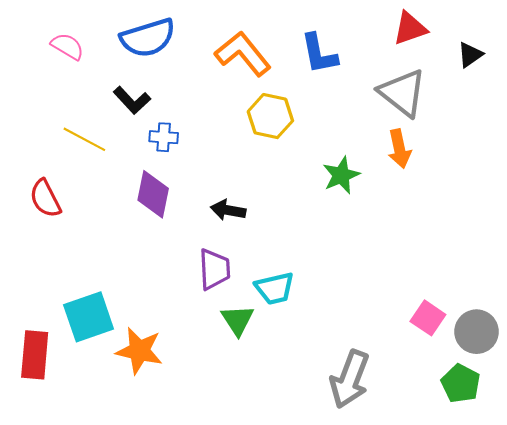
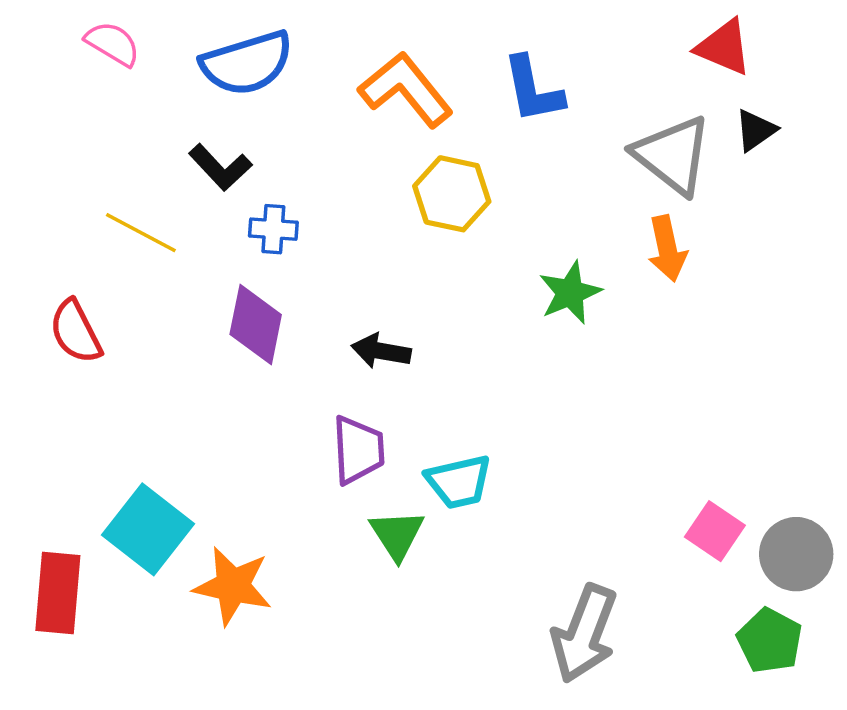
red triangle: (410, 28) -> (724, 47), moved, turned 42
pink semicircle: (67, 46) -> (113, 44), moved
black triangle: (470, 55) -> (756, 130), moved
cyan square: (89, 317) -> (148, 529), turned -33

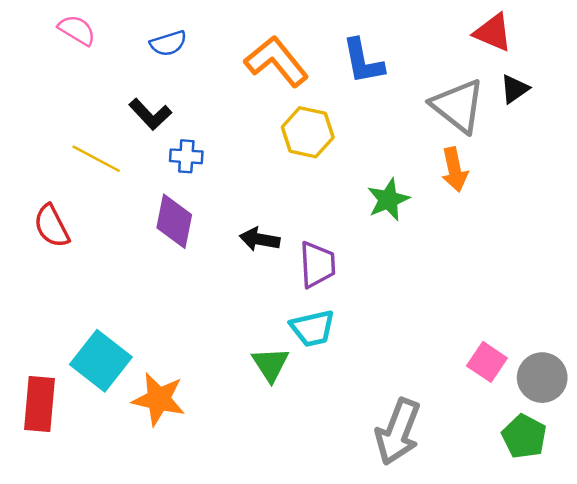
blue semicircle: (247, 63) -> (168, 43), size x0.6
purple trapezoid: (358, 450) -> (317, 265), moved

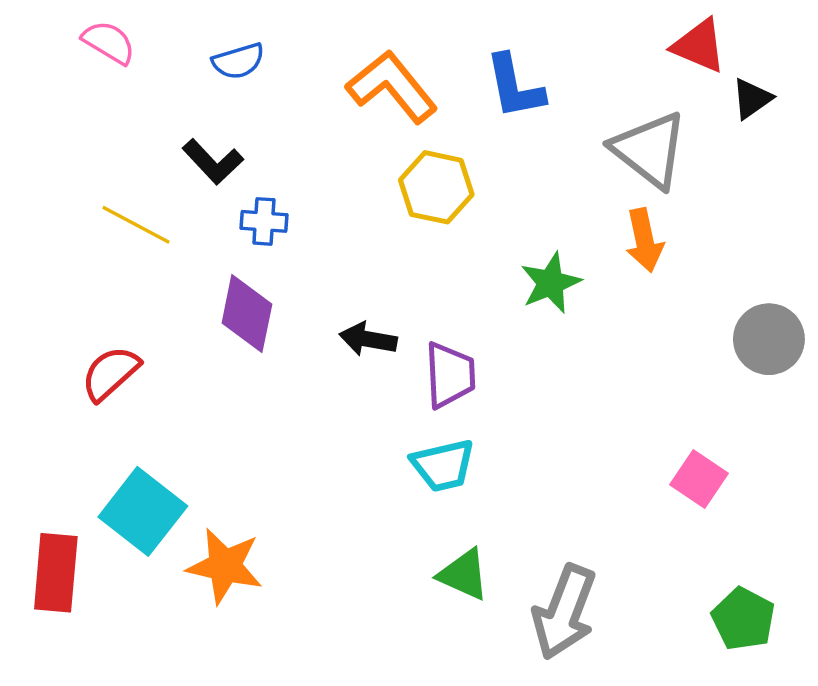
black triangle: (515, 89) -> (752, 99), moved
red semicircle: (52, 226) -> (110, 373), moved, turned 75
pink square: (487, 362) -> (699, 479), moved
green triangle: (270, 364) -> (464, 575), moved, turned -33
gray circle: (542, 378) -> (769, 339), moved

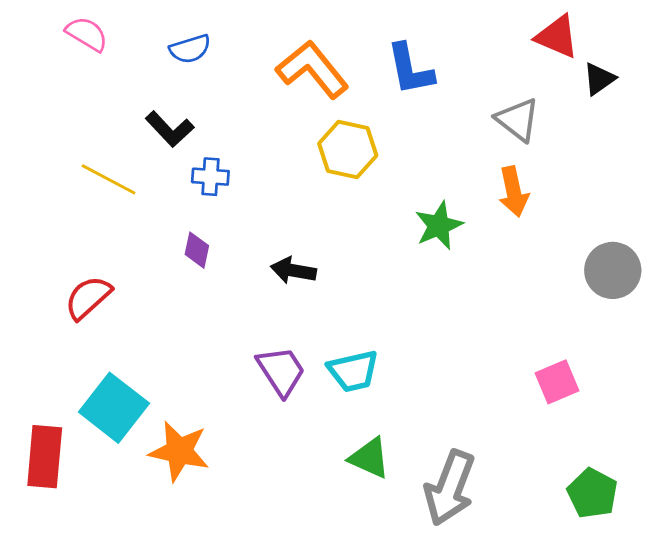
gray triangle: (650, 150) -> (518, 120), size x0.7
purple diamond: (247, 314) -> (197, 250), size x0.6
purple trapezoid: (450, 375) -> (281, 371), moved, turned -30
pink square: (699, 479) -> (557, 382), turned 33

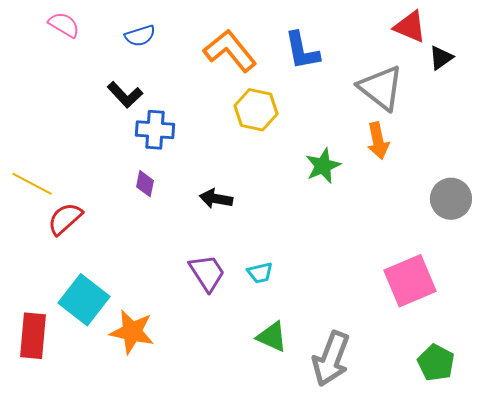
gray triangle: (518, 120) -> (381, 88), size x1.4
blue cross: (210, 177) -> (155, 130), size x1.4
yellow line: (109, 179) -> (32, 184), moved
cyan trapezoid: (353, 371) -> (260, 273), size x0.7
pink square: (557, 382) -> (410, 281), size x1.6

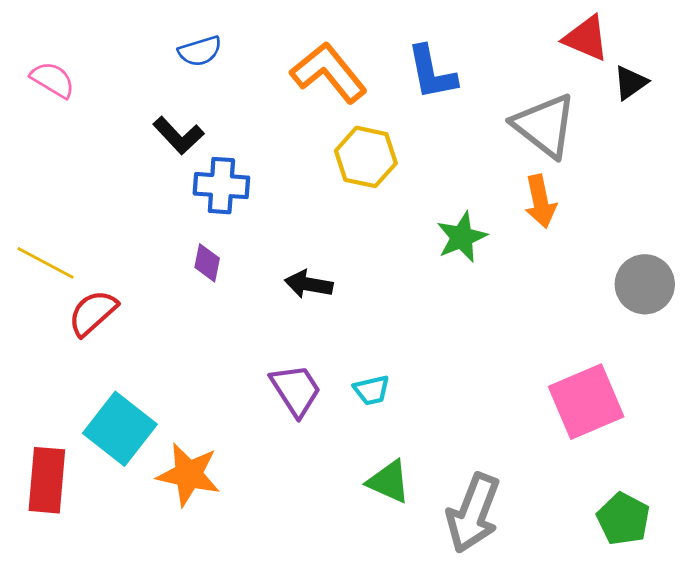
pink semicircle: (64, 25) -> (53, 80), moved

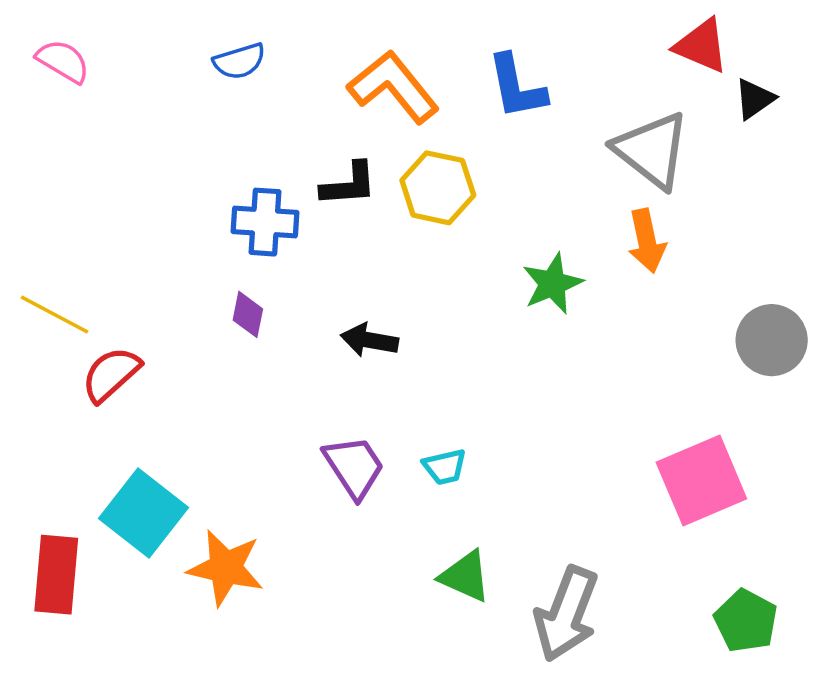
pink semicircle: (53, 80) -> (63, 61), moved
black L-shape: (179, 136) -> (349, 184), moved, turned -51

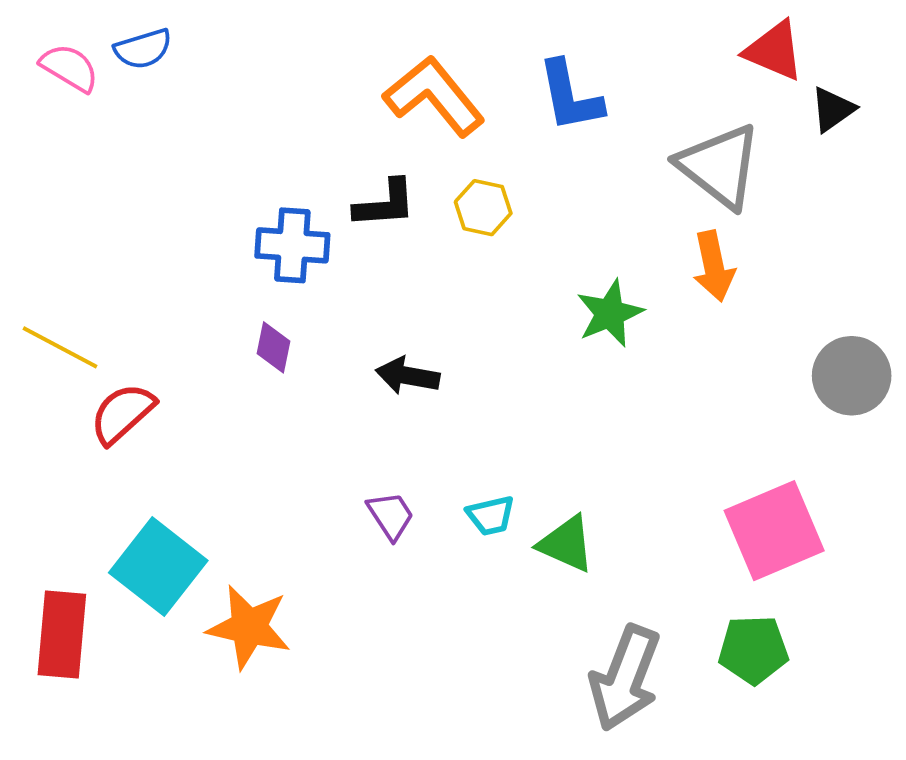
blue semicircle: (239, 61) -> (143, 49), moved
yellow hexagon: (438, 188) -> (483, 208), size x0.7
purple trapezoid: (354, 467) -> (391, 516), size x0.7
green triangle: (465, 576) -> (566, 544), moved
green pentagon: (746, 621) -> (753, 650), moved, turned -30

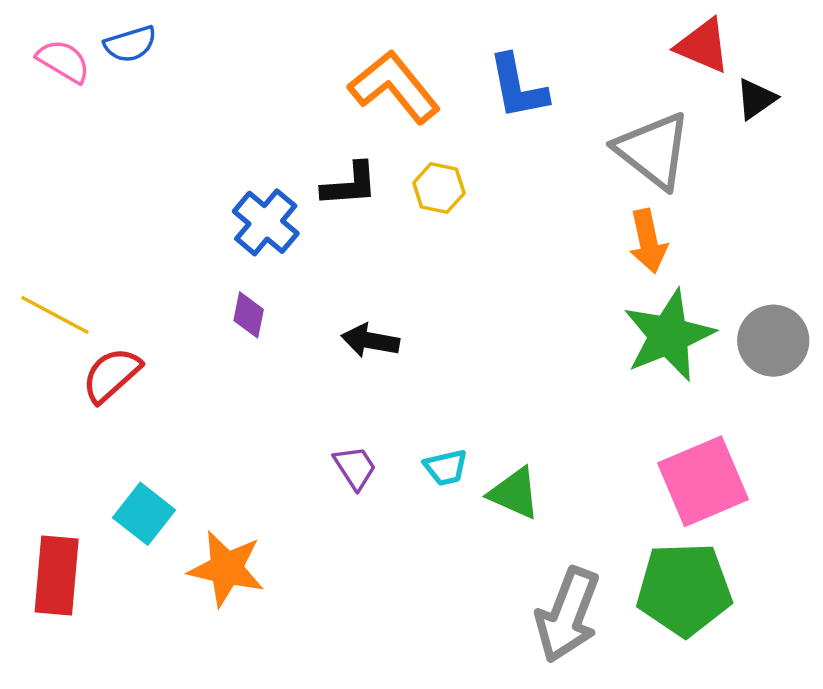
blue cross: (292, 245) -> (266, 222), turned 36
green star: (610, 313) -> (669, 335), moved, size x1.5
cyan square: (158, 567) -> (144, 514), size x0.7
green pentagon: (753, 650) -> (684, 589), size x1.5

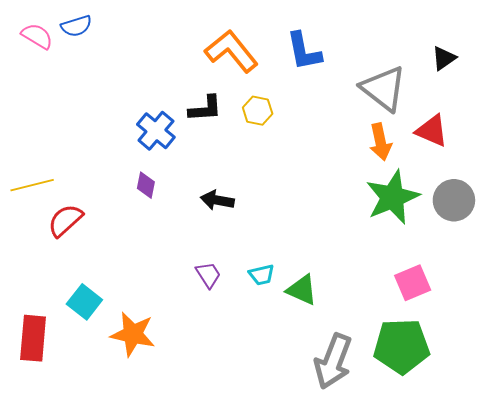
red triangle: (703, 46) -> (432, 131), moved
yellow line: (55, 315) -> (32, 185), turned -42
pink square: (703, 481) -> (413, 283), size x0.7

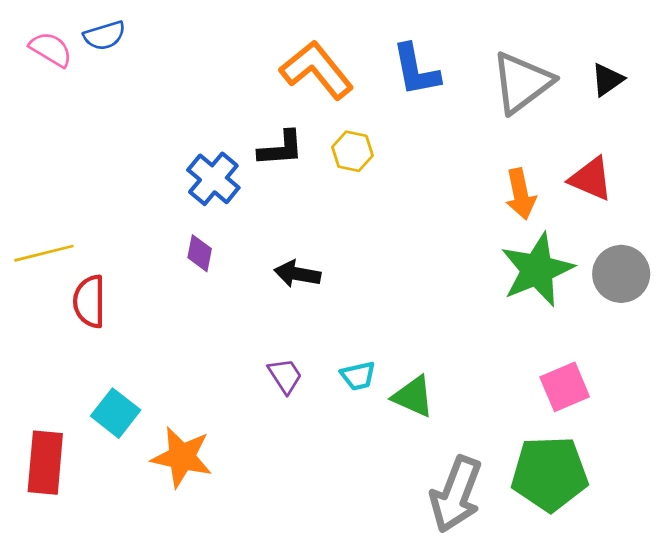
gray triangle: (383, 88) -> (522, 82), moved, turned 45
red semicircle: (65, 220) -> (89, 301), turned -48

